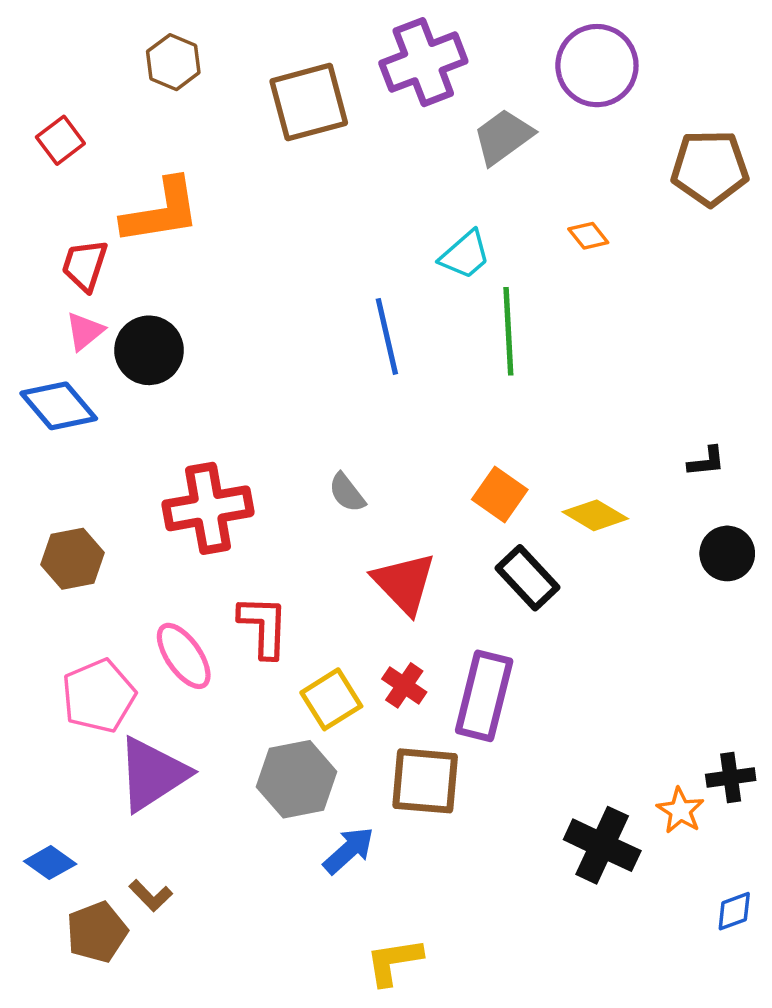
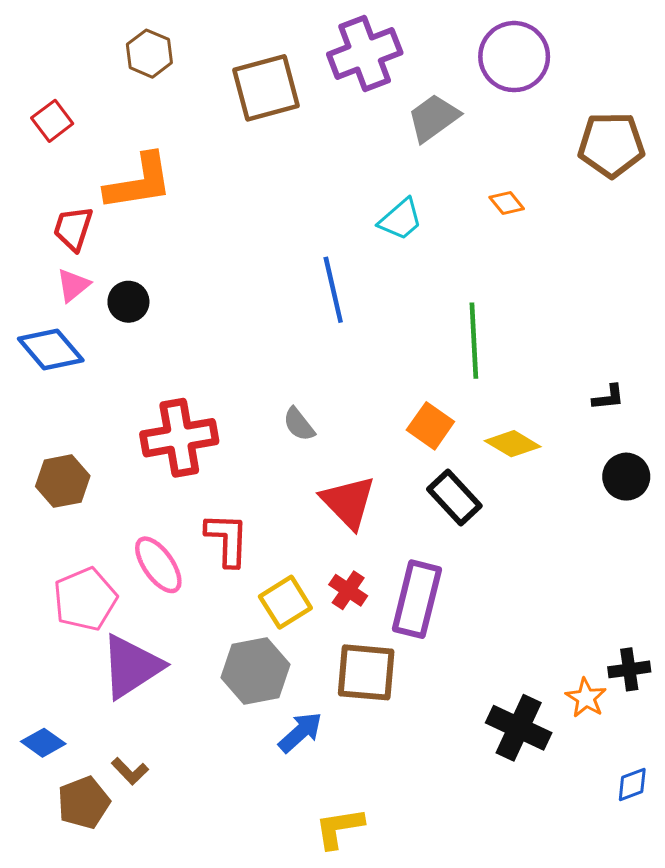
green line: (508, 331) -> (474, 341), moved
black circle: (149, 350) -> (128, 302), size x0.7

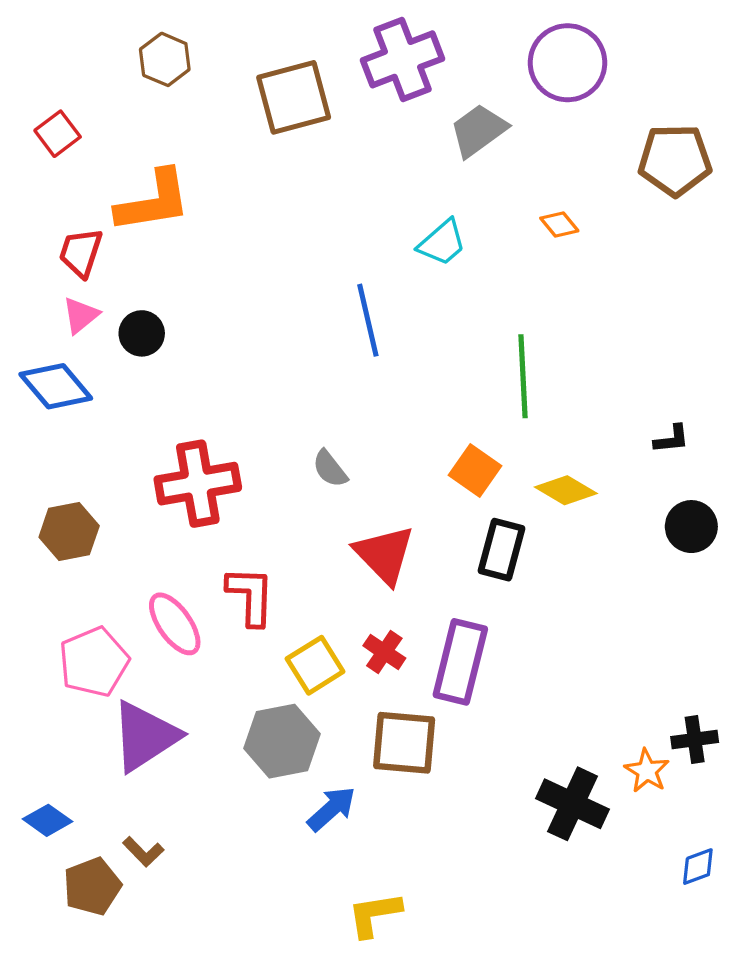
black rectangle: (454, 498) -> (502, 550), turned 58

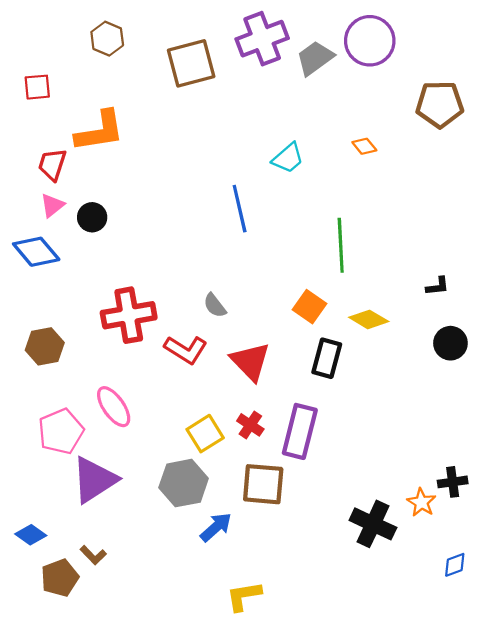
gray trapezoid: (478, 130) -> (315, 58), moved
red square: (58, 134) -> (37, 87), turned 32
red L-shape: (251, 596) -> (186, 350), moved, turned 120

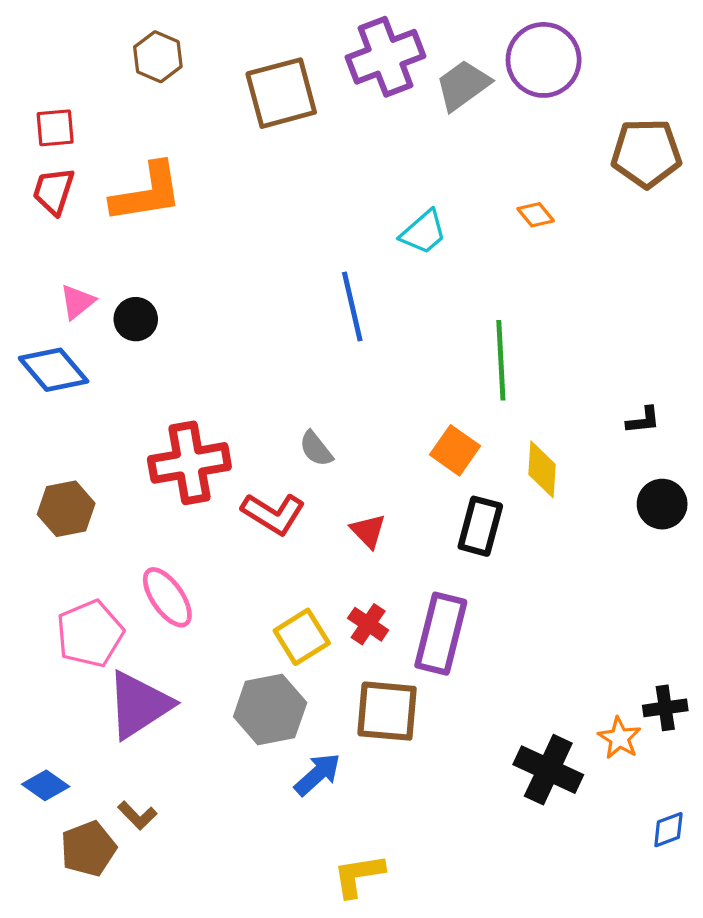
red trapezoid: (52, 165) -> (54, 191), moved
yellow diamond: (369, 319) -> (542, 469), turned 63
red triangle: (250, 361) -> (368, 531), size x0.6

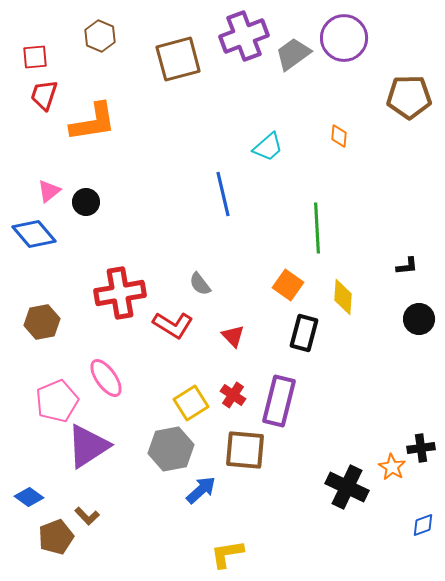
red square: (55, 128) -> (35, 57), moved
red trapezoid: (54, 191) -> (44, 95), moved
orange diamond: (536, 215) -> (339, 136), turned 45

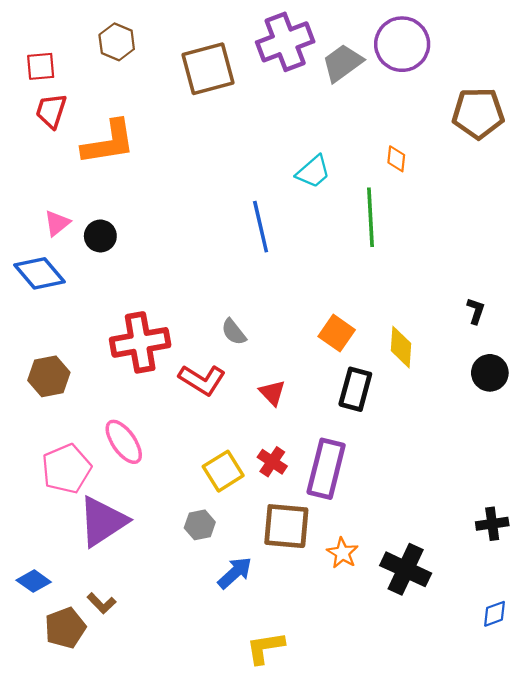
green line: (317, 228) -> (371, 217), moved
black L-shape: (407, 266) -> (476, 311), turned -65
gray hexagon: (171, 449) -> (200, 525), size x0.6
orange star: (392, 467) -> (342, 553), moved

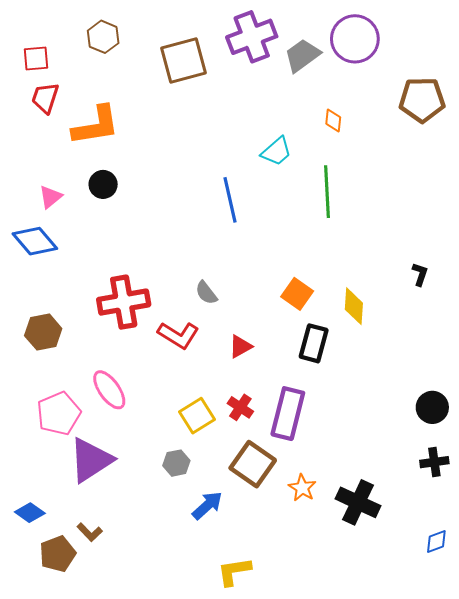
orange diamond: (396, 159) -> (333, 120), moved
black circle: (100, 236) -> (103, 184), moved
black circle: (490, 373) -> (432, 407), moved
red triangle: (272, 393) -> (240, 346), turned 45
brown square: (286, 526) -> (253, 464), turned 30

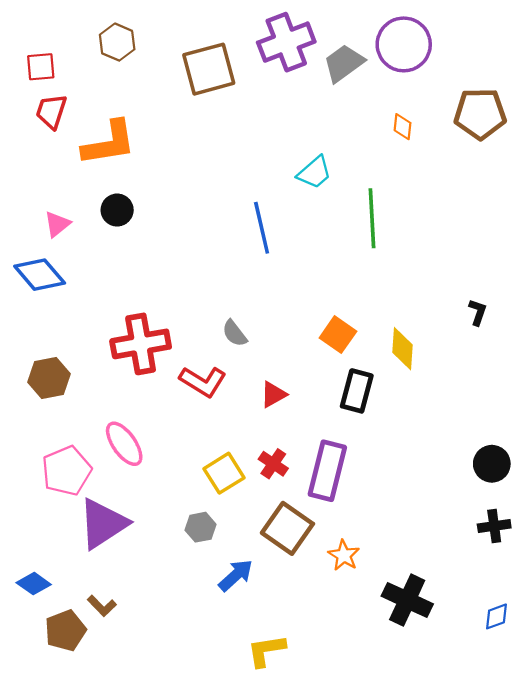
orange diamond: (333, 120) -> (403, 127), moved
black cross: (358, 502) -> (407, 600), moved

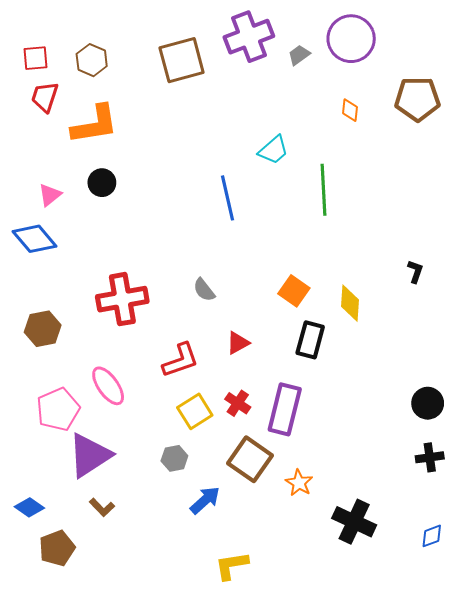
brown hexagon: (117, 42) -> (92, 60), moved
gray trapezoid: (344, 63) -> (299, 55), size x0.6
red L-shape: (203, 382) -> (181, 360), moved, turned -51
brown L-shape: (102, 606) -> (102, 507), moved

